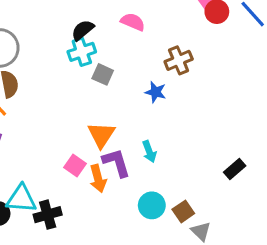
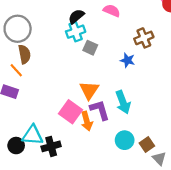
cyan arrow: (149, 152) -> (123, 102), size x1.5
pink square: (75, 165) -> (71, 112), size x1.5

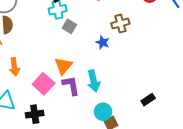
orange arrow: (87, 121) -> (14, 67), moved
cyan circle: (125, 140) -> (103, 112), moved
black cross: (51, 146) -> (35, 114), moved

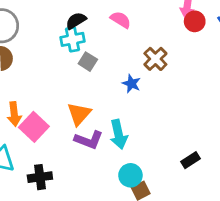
brown cross: (120, 24) -> (155, 59), turned -30
pink square: (44, 84) -> (34, 127), moved
purple L-shape: (71, 85) -> (89, 140), turned 120

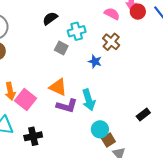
pink semicircle: (121, 20) -> (112, 14), moved
cyan cross: (73, 39) -> (77, 31), moved
orange triangle: (79, 114) -> (58, 87), turned -42

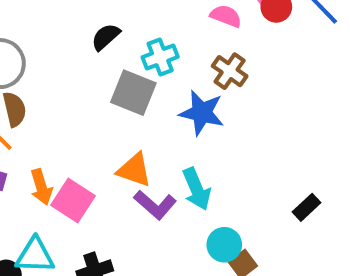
gray square: (61, 48) -> (133, 93), size x1.6
blue star: (95, 61) -> (202, 113), size x1.6
purple L-shape: (67, 106) -> (155, 205), turned 30

